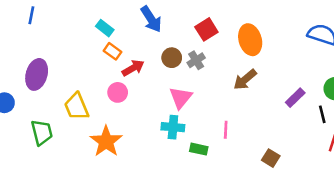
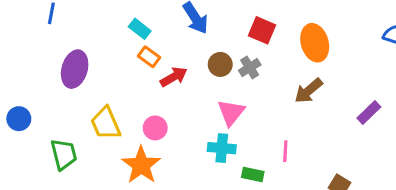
red square: (206, 29) -> (262, 30), turned -35
purple ellipse: (37, 74) -> (75, 69), moved
pink circle: (118, 92) -> (155, 128), moved

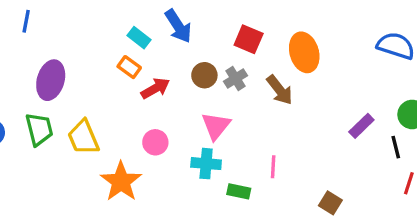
cyan rectangle: (140, 29) -> (139, 38), moved
brown arrow: (309, 91) -> (280, 90), moved, turned -88
pink circle: (155, 128) -> (155, 142), moved
green trapezoid: (64, 154) -> (39, 129), moved

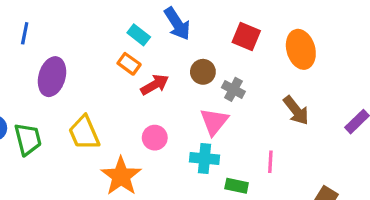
blue line: (26, 21) -> (25, 33), moved
gray cross: (236, 79) -> (233, 89), moved, turned -30
brown arrow: (280, 90) -> (296, 110), moved
green trapezoid: (39, 129) -> (28, 139), moved

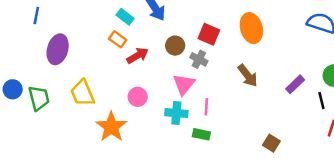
red square: (246, 36) -> (209, 34), moved
pink line: (270, 162) -> (206, 107), moved

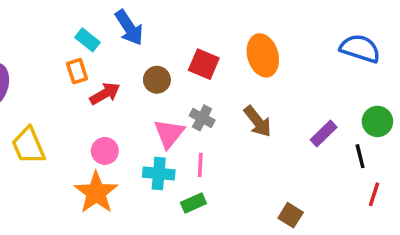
orange rectangle: (118, 39) -> (77, 71), turned 36
gray cross: (199, 59) -> (202, 118), moved
orange star: (111, 127) -> (96, 193), moved
green rectangle: (201, 134) -> (193, 203), turned -36

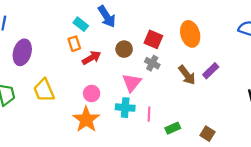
gray cross: (202, 118) -> (152, 63), moved
purple rectangle: (324, 134) -> (211, 71), moved
pink line: (200, 165) -> (149, 114), moved
green rectangle: (193, 203) -> (173, 128), moved

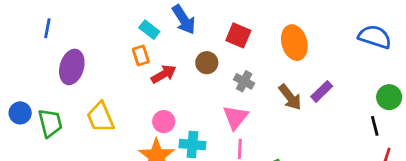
red square: (153, 39) -> (238, 35), moved
pink triangle: (132, 83) -> (235, 117), moved
cyan cross: (125, 108) -> (192, 145), moved

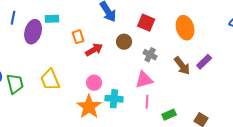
cyan rectangle: (149, 30) -> (52, 19), moved, turned -40
purple ellipse: (72, 67) -> (33, 32), moved
pink triangle: (235, 117) -> (144, 80), turned 36

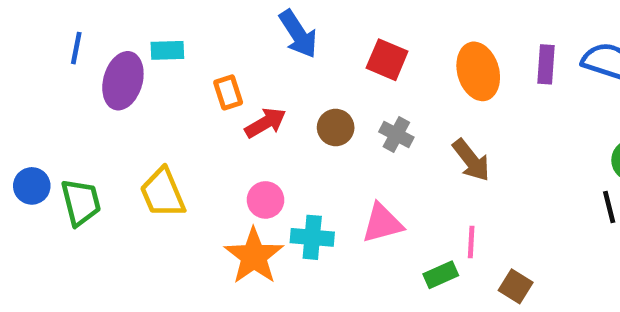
brown circle: (124, 42) -> (336, 127), moved
purple rectangle: (204, 62) -> (546, 64), moved, turned -42
pink triangle: (144, 80) -> (382, 223), moved
pink line: (147, 102) -> (471, 242), moved

